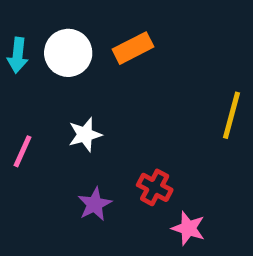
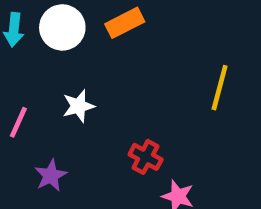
purple star: (95, 204) -> (51, 175), moved

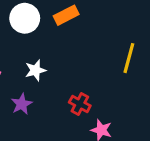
purple star: (51, 175) -> (22, 104), moved

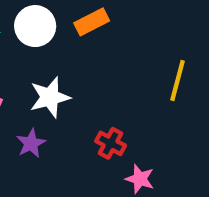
white star: (35, 70) -> (50, 97), size x1.4

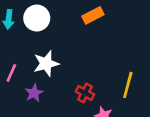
orange rectangle: (92, 22) -> (93, 15), moved
yellow line: (178, 81) -> (128, 85), moved

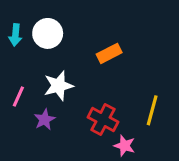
orange rectangle: (93, 15) -> (109, 53), moved
red cross: (85, 93) -> (103, 120), size x1.4

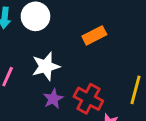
purple star: (45, 120) -> (53, 99), moved

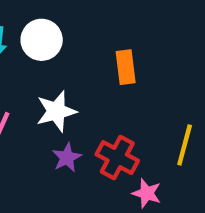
orange rectangle: (94, 35) -> (126, 67), turned -70

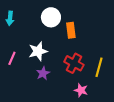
white circle: (42, 40) -> (51, 17), moved
red cross: (117, 158) -> (74, 63), moved

